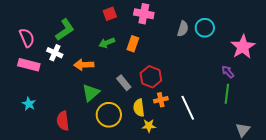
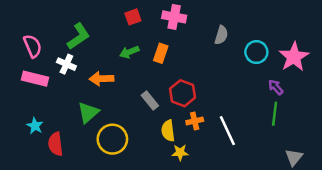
cyan circle: (205, 28) -> (256, 52), moved
green triangle: (91, 93) -> (88, 113), moved
yellow circle: (109, 115) -> (112, 139), moved
red semicircle: (63, 121) -> (56, 144), moved

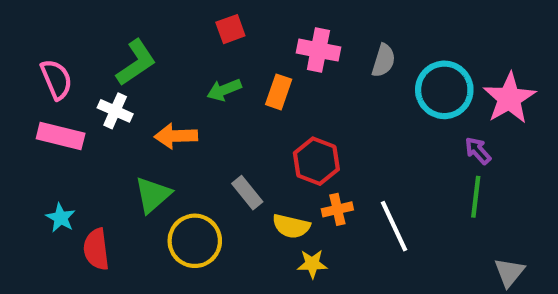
pink cross: (174, 17) -> (318, 50), moved
cyan circle: (256, 52) -> (444, 90), size x1.4
gray rectangle: (150, 100) -> (247, 193), moved
yellow semicircle: (168, 131) -> (291, 226), turned -70

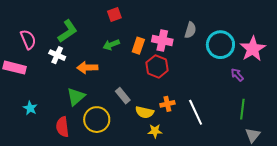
pink cross: (318, 50) -> (162, 40), moved
pink rectangle: (61, 136) -> (15, 68), moved
red hexagon: (316, 161) -> (157, 66), moved
green line: (476, 197) -> (242, 109), moved
red semicircle: (96, 249) -> (62, 127), moved

